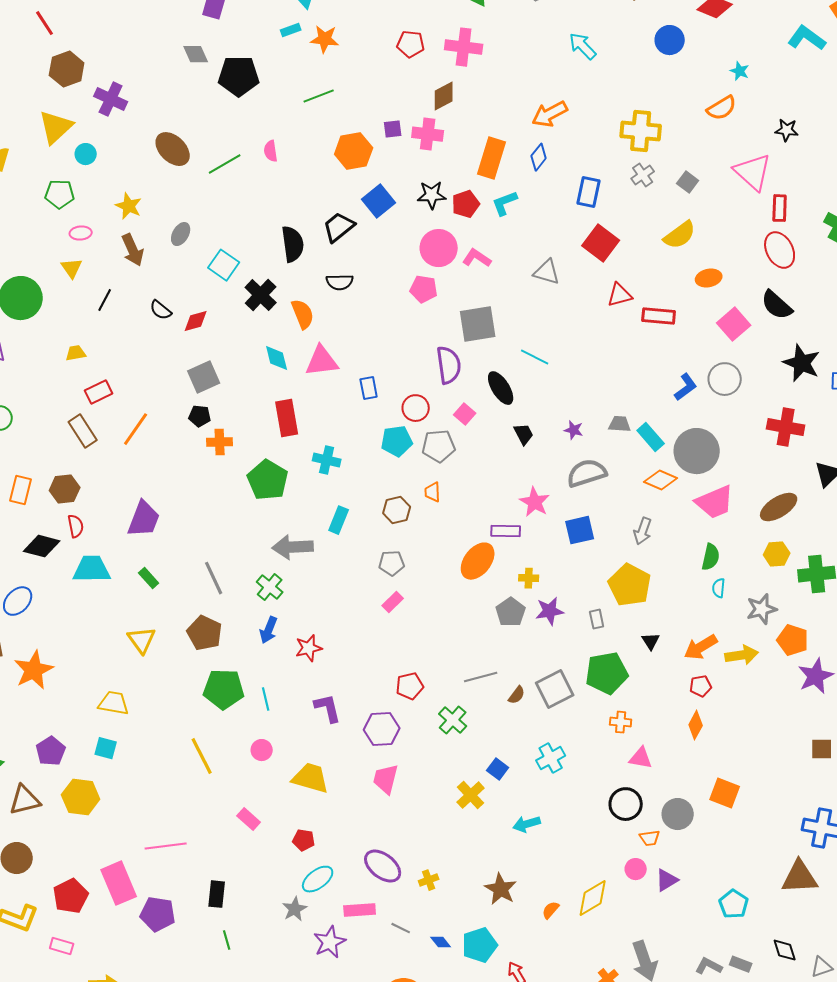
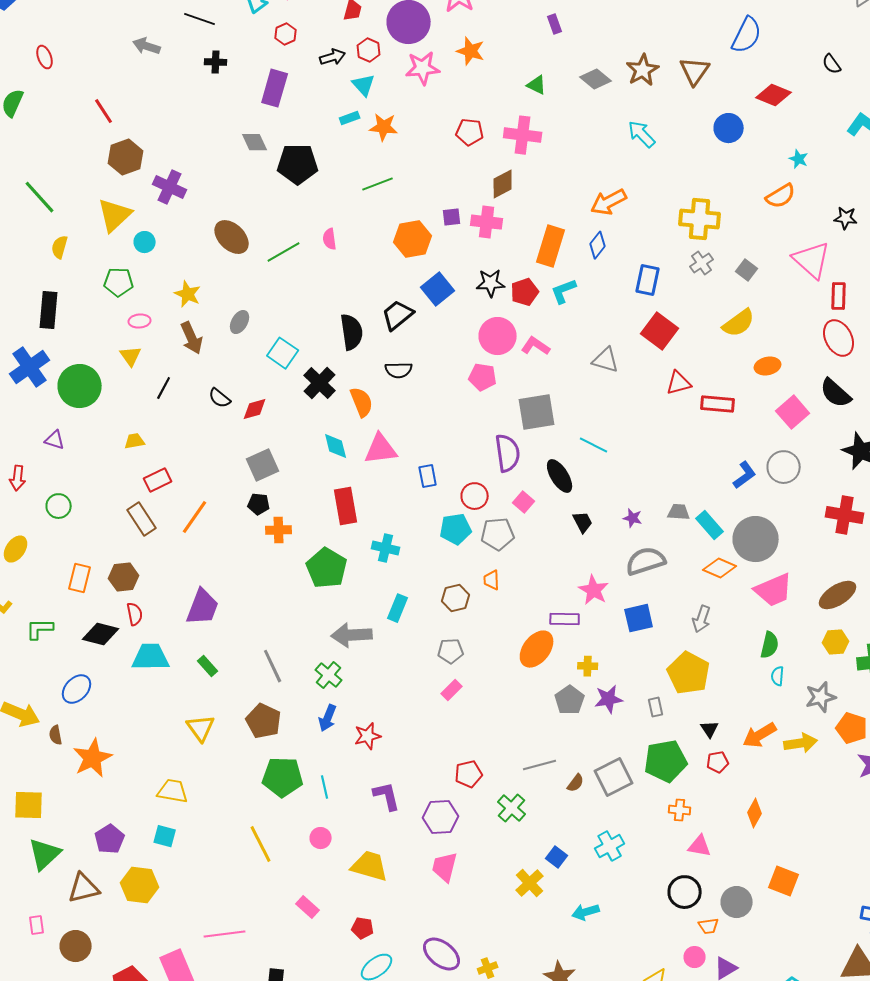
red pentagon: (701, 686) -> (718, 762), moved

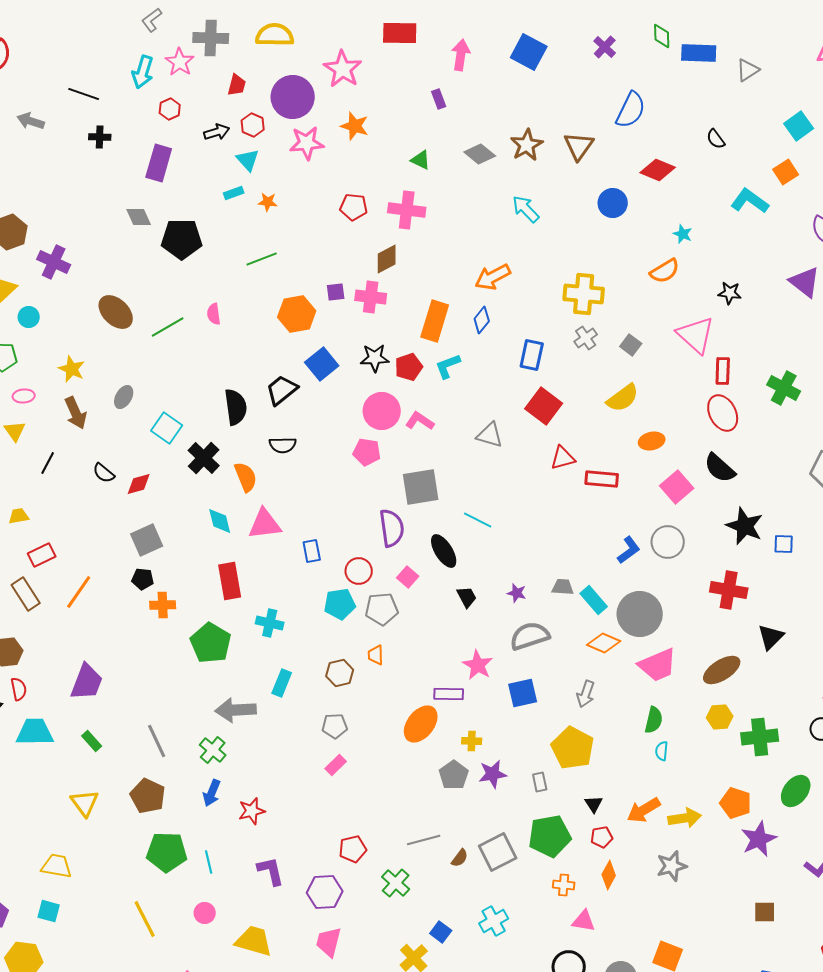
orange star: (384, 127) -> (268, 202), size x0.7
gray star: (821, 697) -> (672, 866), moved
orange diamond: (755, 813) -> (609, 875), moved

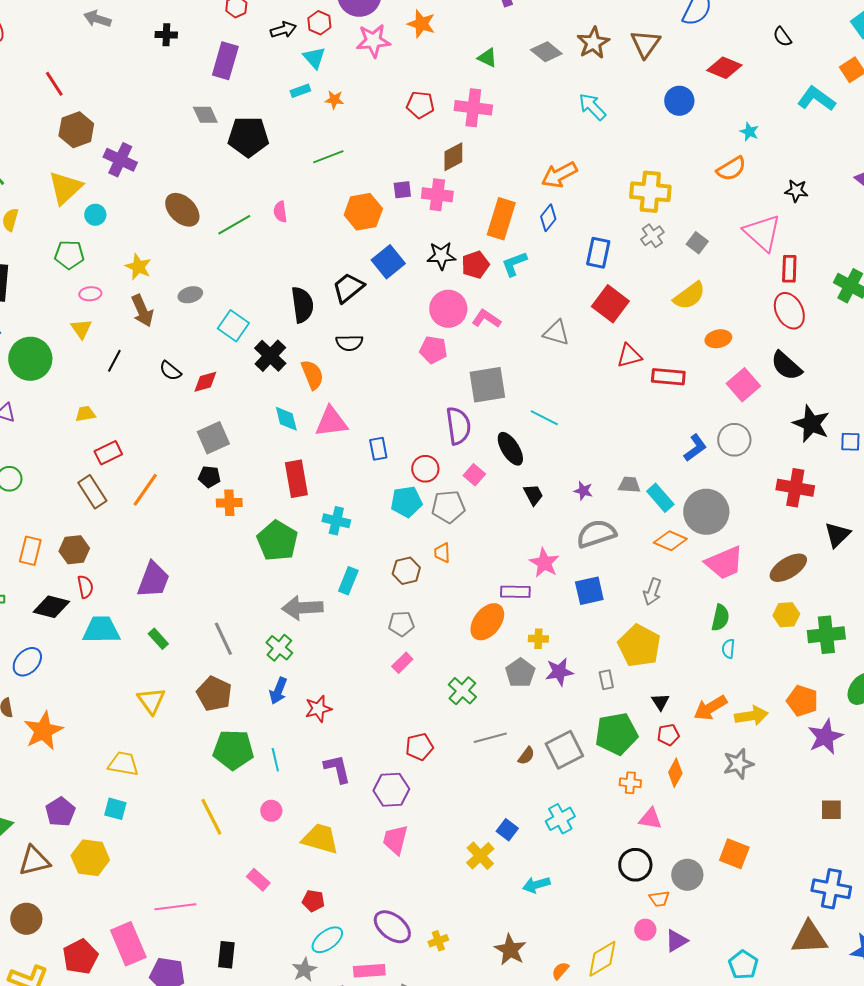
gray ellipse: (124, 397) -> (190, 295), turned 45
green cross: (396, 883) -> (462, 691), moved

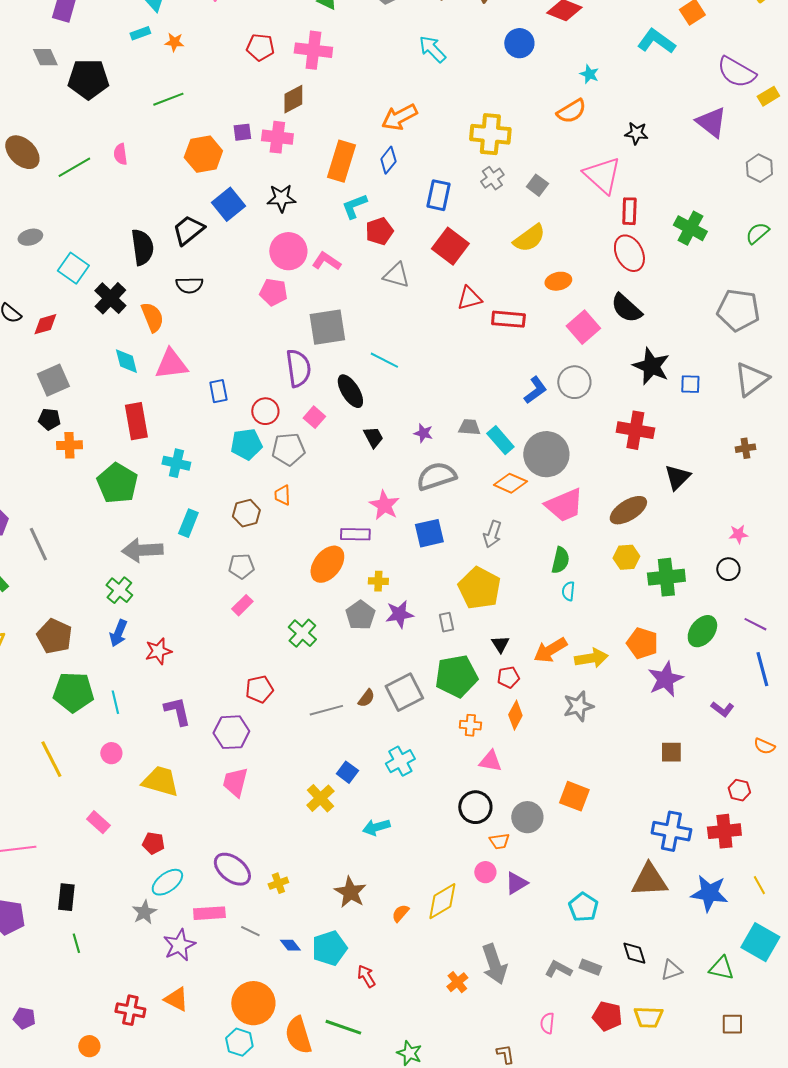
red pentagon: (475, 265) -> (379, 231), moved
gray line: (223, 639) -> (38, 544), moved
gray line: (490, 738) -> (326, 710), moved

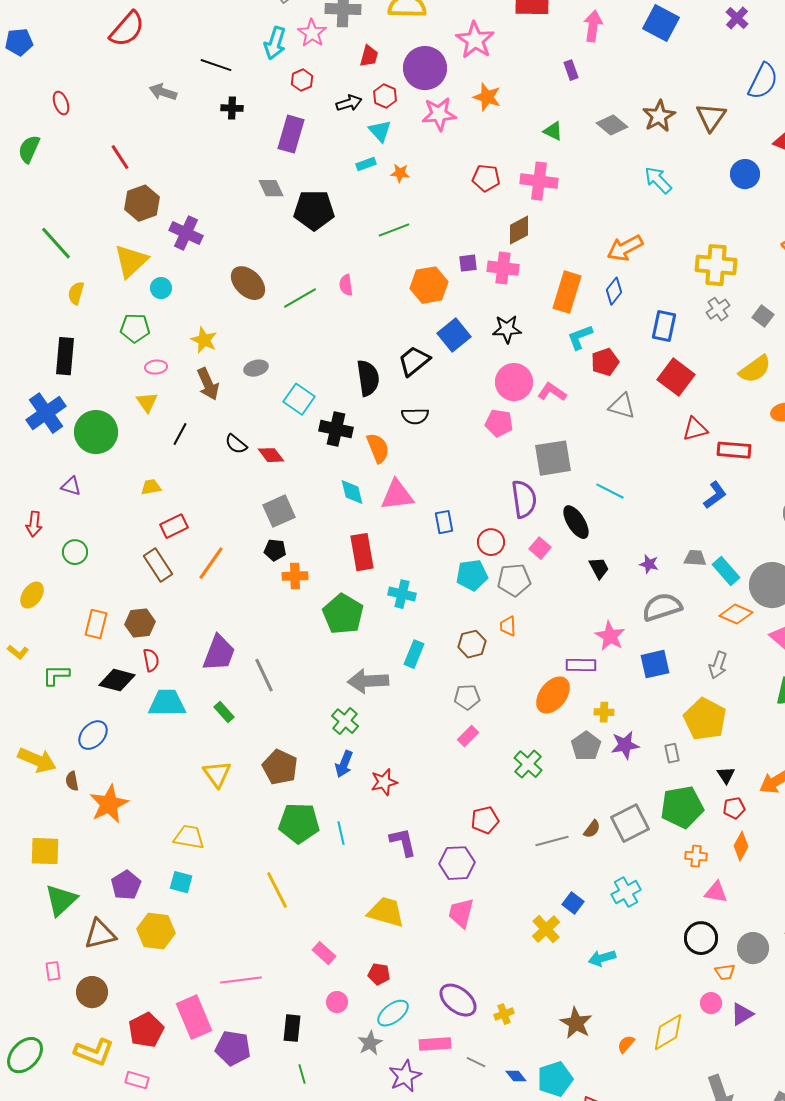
black cross: (110, 298) -> (336, 429), turned -32
red diamond: (45, 324) -> (271, 455), turned 68
blue L-shape: (535, 390) -> (715, 495), moved
pink circle: (111, 753) -> (337, 1002), moved

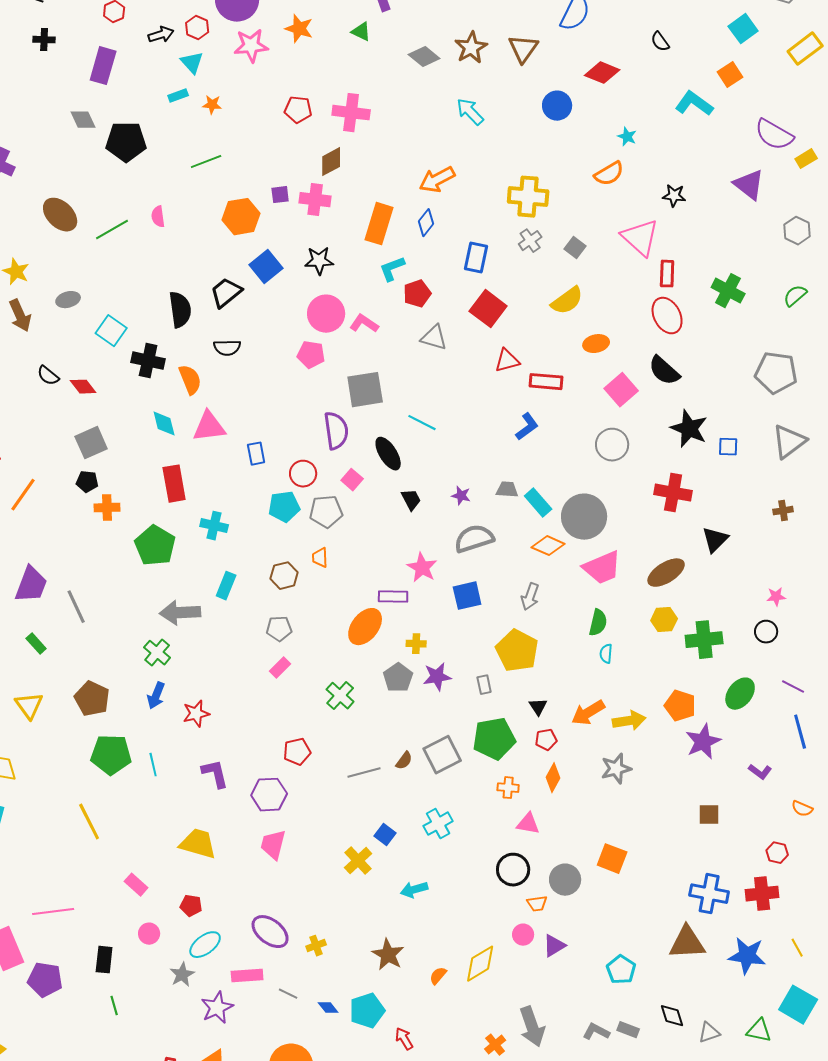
green triangle: (553, 131) -> (361, 32), moved

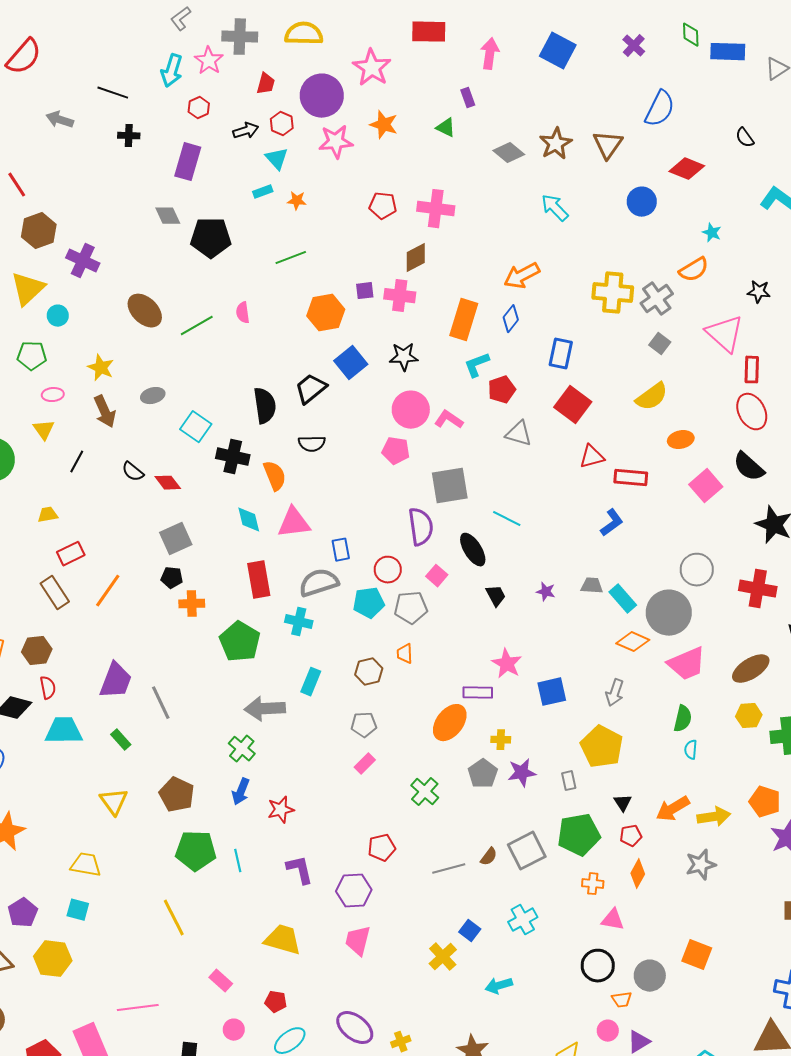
gray cross: (530, 241) -> (657, 299), moved, size x1.4
gray circle: (612, 445) -> (697, 570), moved
gray semicircle: (474, 539) -> (319, 583), moved

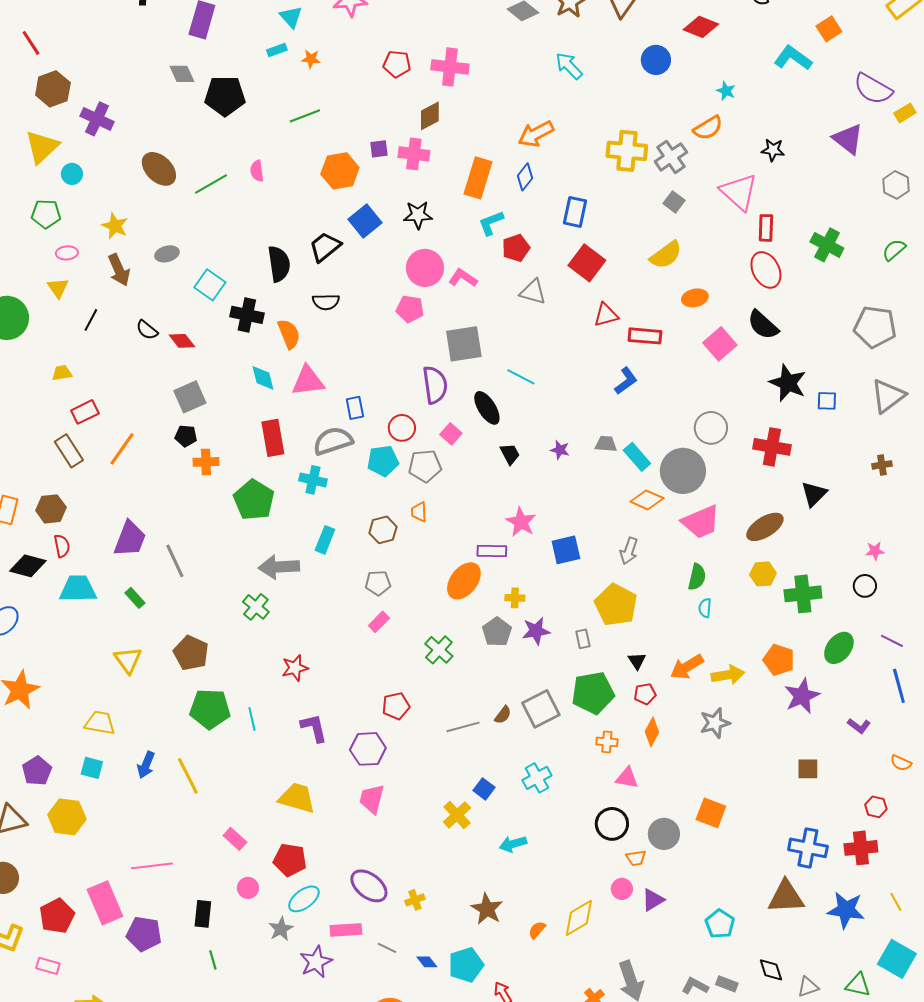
blue arrow: (241, 792) -> (146, 765), moved
red pentagon: (276, 1002) -> (290, 860), size x1.5

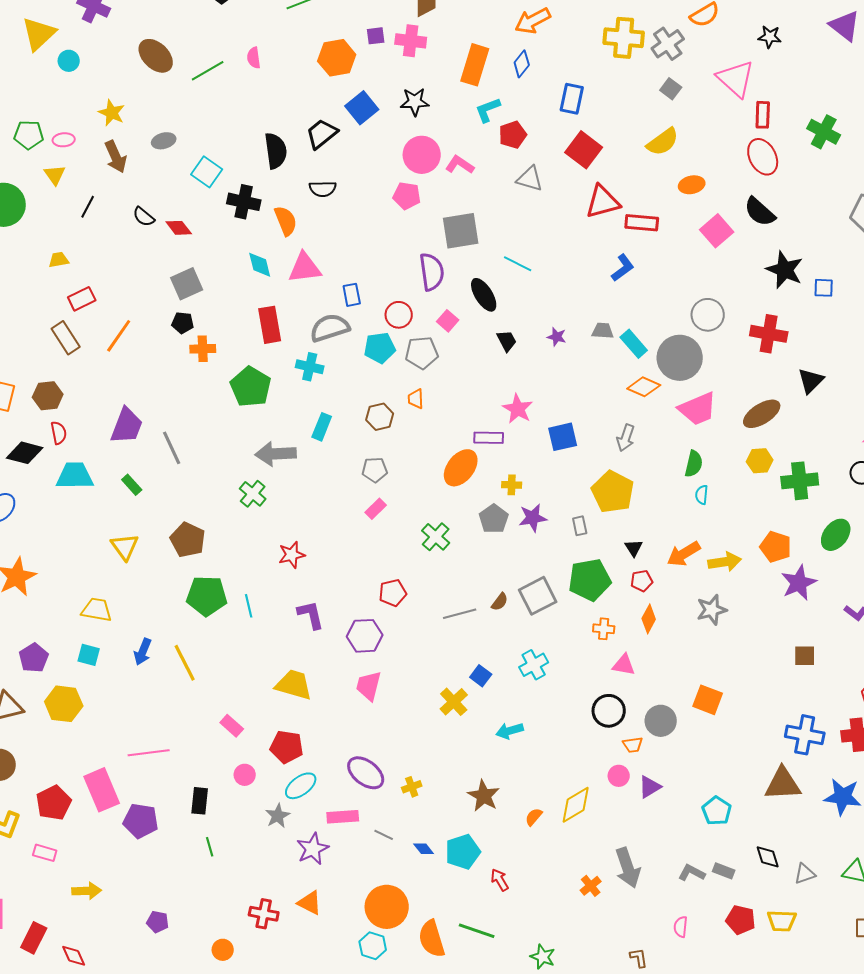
green pentagon: (46, 214) -> (29, 135), moved
red triangle: (606, 315) -> (603, 202), size x1.4

